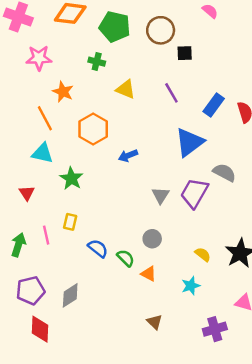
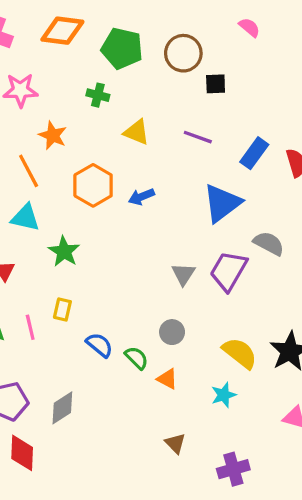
purple line: (171, 93) -> (198, 137), turned -40
blue arrow: (128, 156) -> (141, 197), moved
yellow semicircle: (203, 254) -> (240, 353), size x1.6
purple cross: (215, 329) -> (233, 469), moved

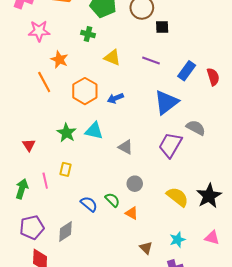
cyan triangle: (25, 218) -> (94, 131), moved
gray triangle: (183, 274) -> (126, 147), moved, turned -35
blue semicircle: (99, 345) -> (89, 204), moved
cyan star: (224, 395) -> (177, 240), moved
brown triangle: (175, 443) -> (146, 248), moved

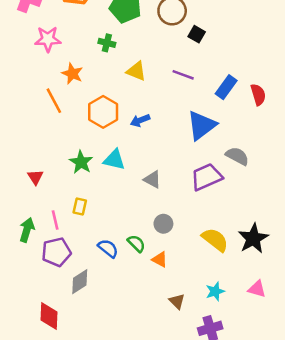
black square: (162, 27) -> (197, 34), turned 32
purple trapezoid: (170, 145) -> (206, 177), turned 36
purple pentagon: (32, 227) -> (56, 252), moved

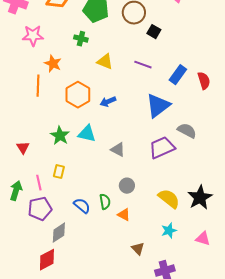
orange line: (54, 101) -> (38, 86), turned 30
green semicircle: (136, 243) -> (105, 202), turned 35
cyan star: (215, 291) -> (169, 231), moved
red diamond: (49, 316) -> (47, 260), moved, turned 60

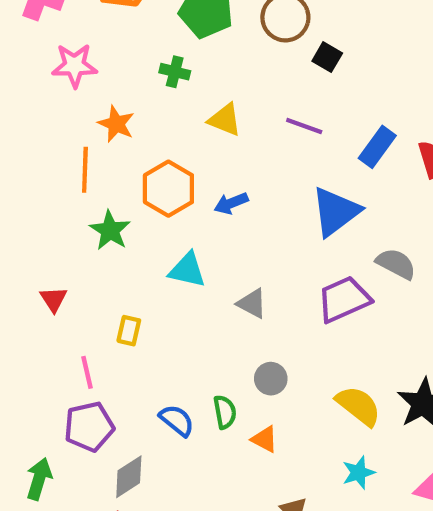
green star: (60, 136) -> (110, 230), moved
yellow rectangle: (59, 172) -> (129, 331), moved
green arrow: (16, 191) -> (39, 479), moved

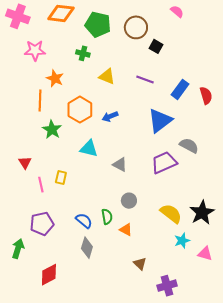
pink line: (87, 372) -> (41, 185), moved
cyan star: (358, 473) -> (182, 241), moved
gray diamond: (129, 477) -> (87, 248), moved, turned -40

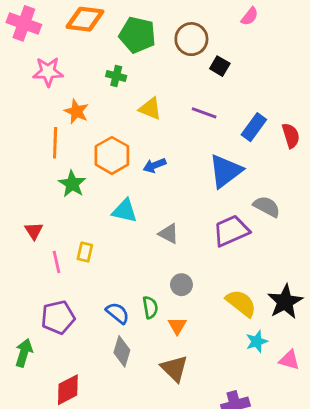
pink semicircle: (177, 11) -> (250, 16), turned 88
orange triangle: (126, 230) -> (177, 326), turned 32
brown triangle: (140, 264) -> (174, 368), moved, size x1.5

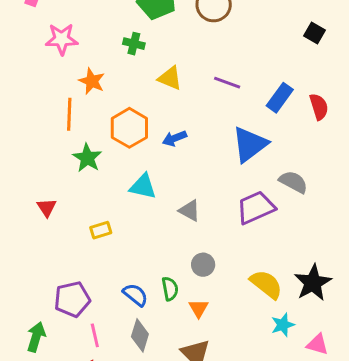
black square: (220, 66) -> (314, 33), moved
yellow rectangle: (85, 252) -> (101, 230), turned 60
pink line: (57, 262) -> (95, 335), moved

